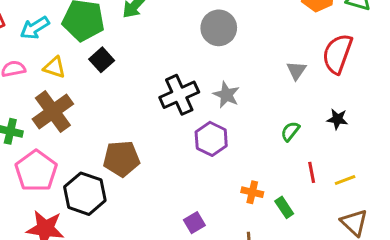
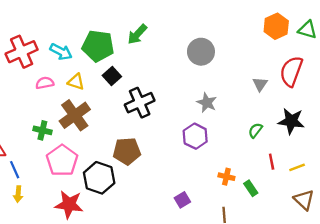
cyan arrow: (35, 28) -> (61, 52), turned -120
black cross: (179, 95) -> (140, 103), moved
black star: (337, 119) -> (291, 121), size x1.6

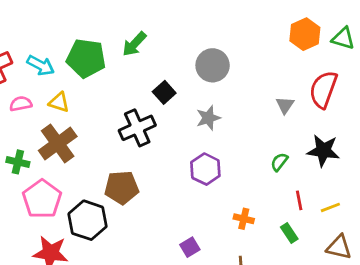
black square: (112, 76) -> (164, 92), moved
gray star: (207, 103) -> (208, 118), moved, turned 30
green rectangle: (251, 188) -> (289, 233), moved
brown triangle: (304, 200) -> (339, 247), turned -30

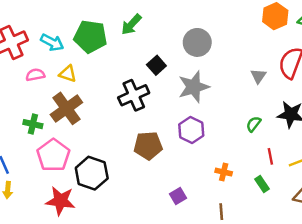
gray star: (208, 118) -> (194, 87), size x1.5
brown pentagon: (122, 188) -> (148, 146), moved

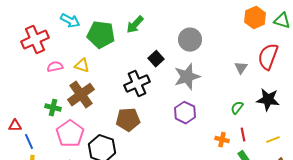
cyan arrow: (52, 42) -> (70, 21), moved
brown pentagon: (148, 146) -> (128, 120), moved
red line: (270, 156) -> (243, 135), moved
orange cross: (224, 172) -> (222, 140), moved

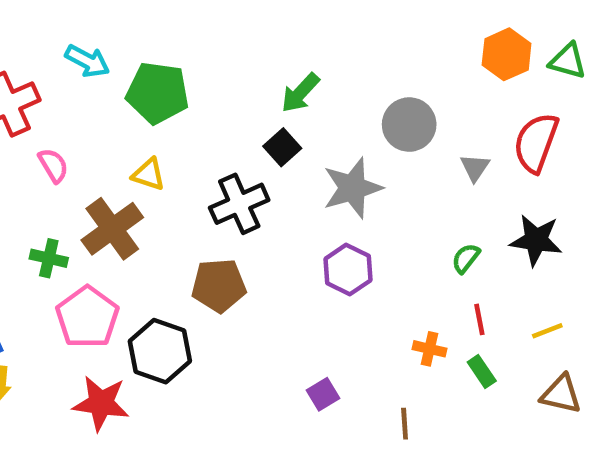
green arrow: (135, 25) -> (300, 93), moved
gray circle: (190, 40) -> (409, 125), moved
yellow triangle: (82, 66) -> (149, 174), moved
pink semicircle: (55, 67) -> (53, 165), turned 70
orange cross: (222, 140) -> (430, 349), moved

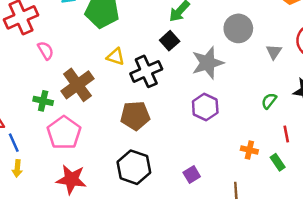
yellow triangle: (149, 174) -> (116, 57), moved
red line: (479, 319) -> (286, 134), moved
black hexagon: (160, 351) -> (134, 167), moved

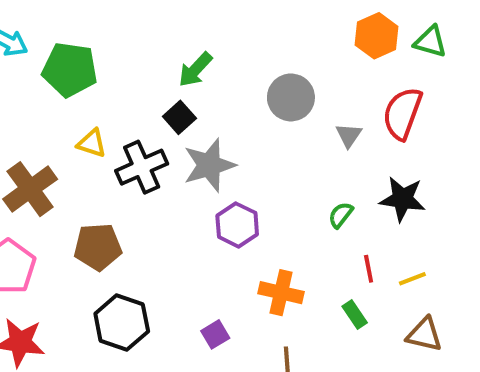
gray star: (208, 63) -> (209, 165), moved
brown pentagon: (135, 116) -> (98, 247), moved
orange cross: (249, 150) -> (281, 293), moved, size x1.5

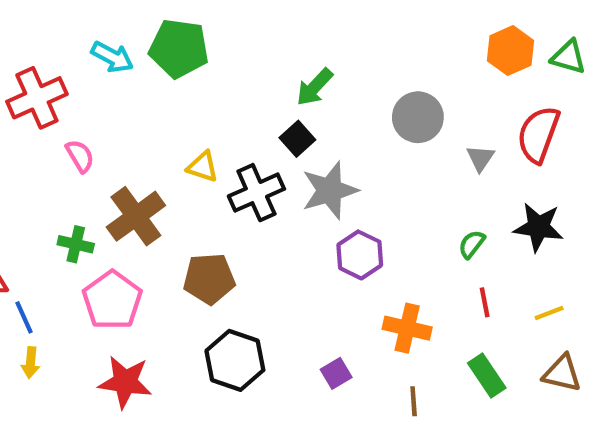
green pentagon: (70, 70) -> (179, 48), moved
red line: (369, 269) -> (485, 302), moved
green rectangle: (355, 315) -> (487, 375), moved, size x1.4

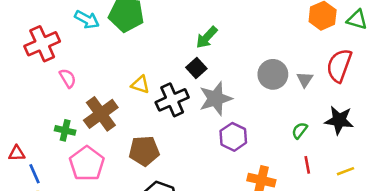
gray circle: (418, 117) -> (273, 74), moved

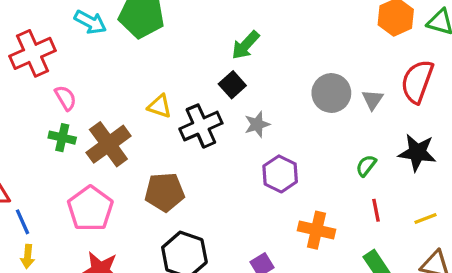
gray star: (216, 99) -> (257, 124), size x0.6
green cross: (65, 130) -> (62, 138), moved

